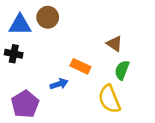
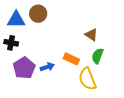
orange rectangle: (80, 66) -> (71, 59), moved
purple pentagon: (25, 104) -> (24, 68), moved

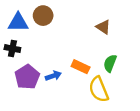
brown triangle: (91, 35) -> (103, 27), moved

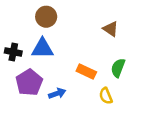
blue triangle: (18, 22) -> (42, 48), moved
blue arrow: (53, 76) -> (57, 93), moved
yellow semicircle: (99, 89) -> (106, 96), size x0.6

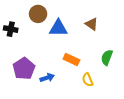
blue triangle: (42, 48) -> (58, 28), moved
black cross: (13, 52) -> (11, 29), moved
green semicircle: (118, 68) -> (107, 57), moved

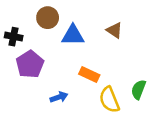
green semicircle: (107, 57) -> (138, 90), moved
purple pentagon: (24, 69) -> (30, 64), moved
yellow semicircle: (88, 80) -> (109, 100), size x1.5

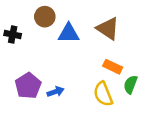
brown triangle: (114, 30) -> (108, 29), size x1.5
purple pentagon: (30, 64) -> (28, 86), moved
orange rectangle: (89, 74) -> (113, 67), moved

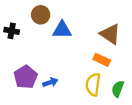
brown triangle: (108, 29) -> (110, 34), moved
green semicircle: (130, 84) -> (118, 89), moved
yellow semicircle: (103, 94) -> (93, 84), turned 30

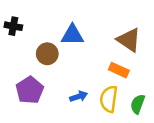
brown circle: (41, 15) -> (47, 54), moved
black cross: (12, 31) -> (13, 26), moved
blue arrow: (50, 82) -> (79, 96), moved

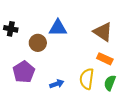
black cross: (13, 26) -> (11, 29), moved
orange rectangle: (119, 70) -> (105, 59), moved
blue arrow: (79, 96) -> (57, 84), moved

